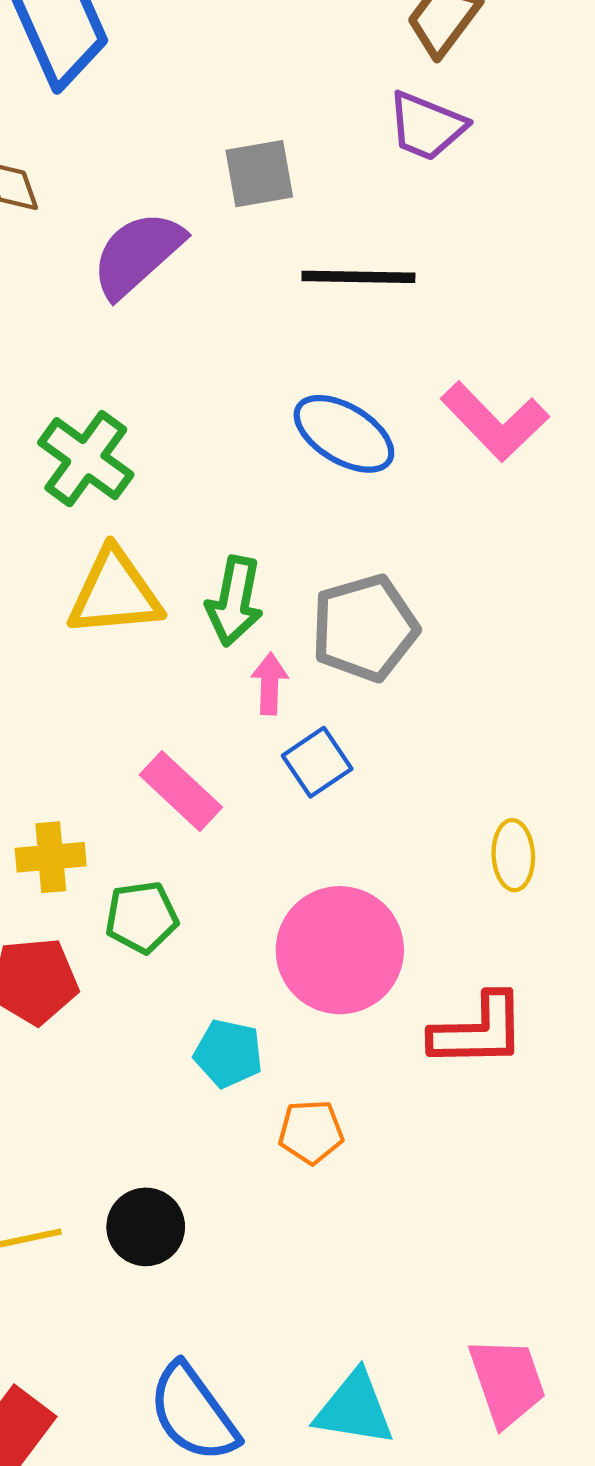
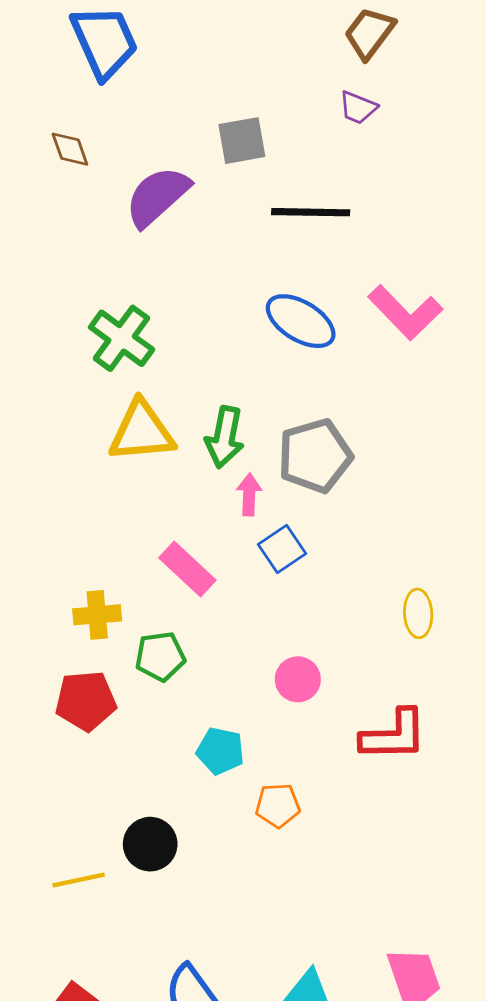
purple trapezoid: (427, 126) -> (358, 108), size x0.7
pink circle: (340, 950) -> (298, 679), size x0.5
black circle: (146, 1227) -> (150, 844), moved

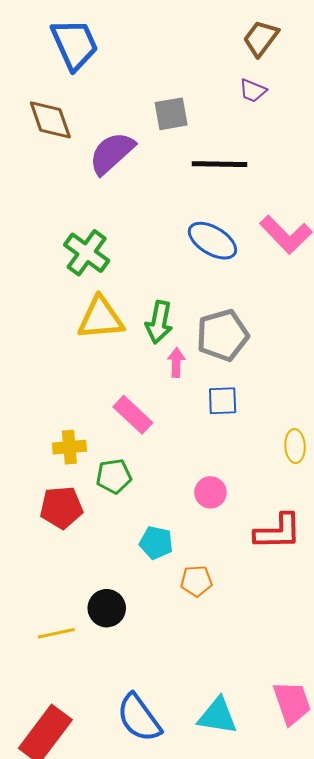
brown diamond: (70, 149) -> (50, 120), size x1.6
blue square: (282, 549) -> (223, 401), moved, turned 32

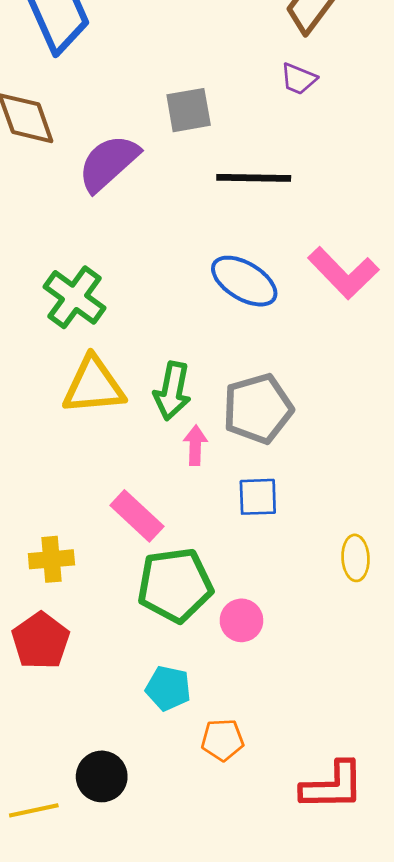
green pentagon: (114, 476) -> (175, 585), moved, size x1.6
red pentagon: (61, 507) -> (41, 641), turned -30
red L-shape: (278, 532) -> (332, 786), moved

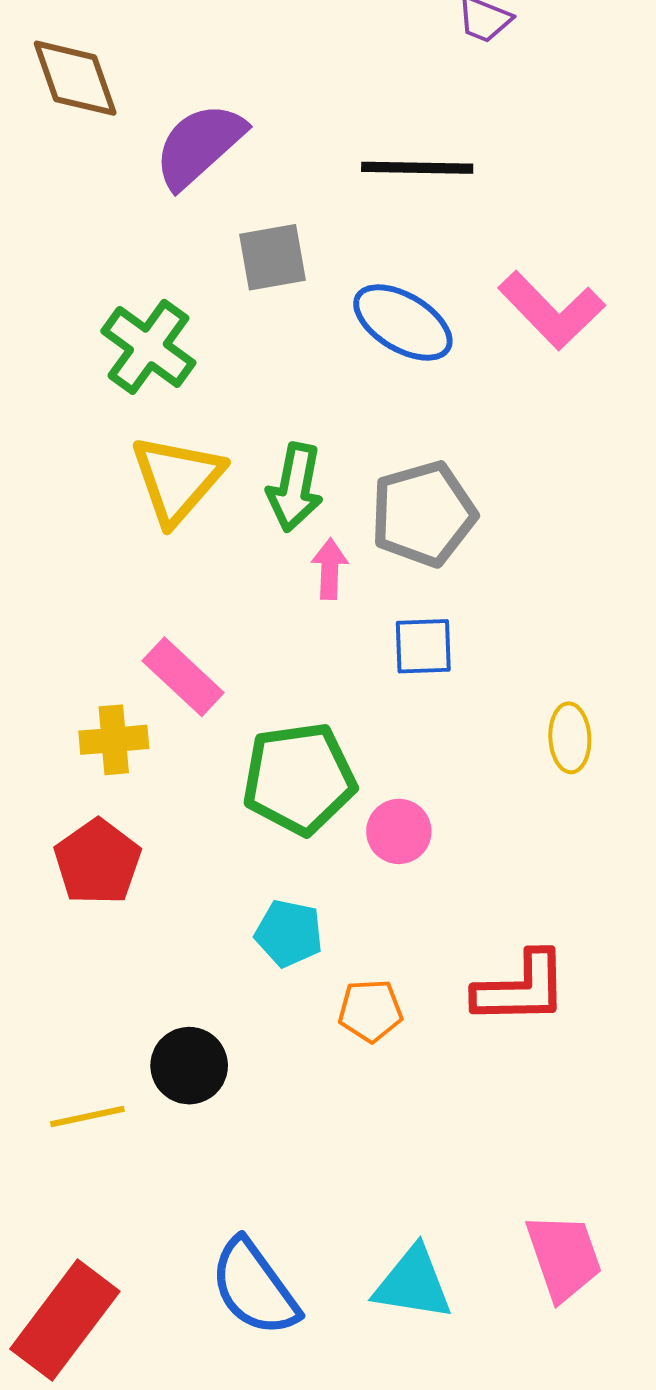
gray square: (189, 110) -> (273, 257), moved
yellow triangle: (94, 386) -> (177, 479), turned -44
pink rectangle: (137, 516) -> (183, 677), moved
red L-shape: (332, 786) -> (521, 988), moved

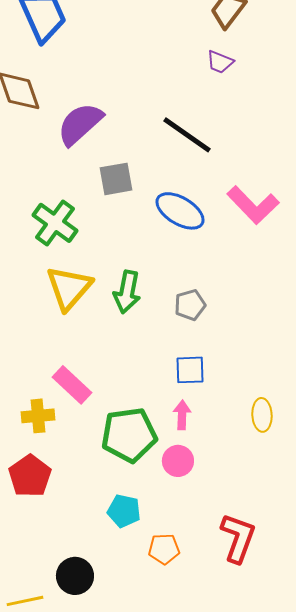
black line: (417, 168) -> (187, 135), turned 34
gray pentagon: (423, 514) -> (190, 305), size x0.6
pink arrow: (330, 569) -> (182, 415), moved
red L-shape: (521, 988) -> (238, 538), turned -69

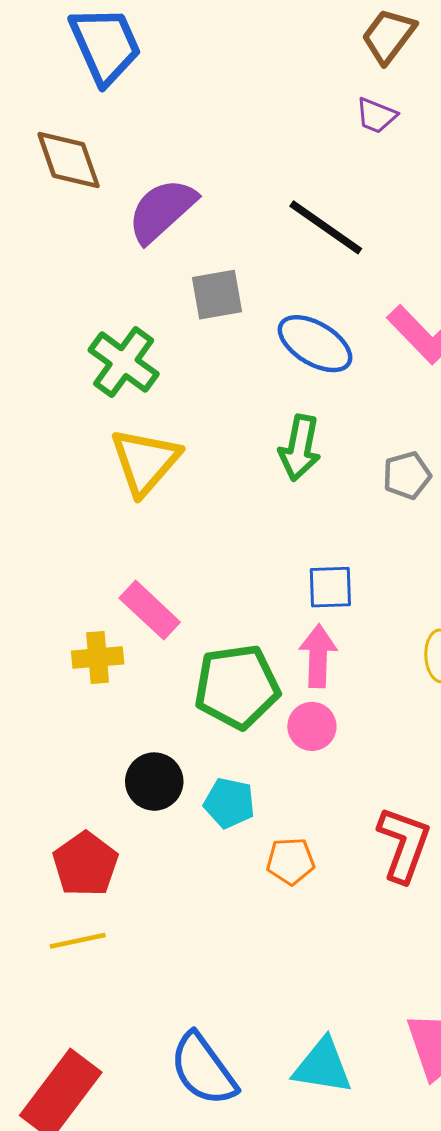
green arrow: (127, 292) -> (300, 448), moved
gray pentagon: (190, 305) -> (407, 475), moved
pink arrow: (182, 415) -> (318, 656), size x1.4
red pentagon: (30, 476) -> (85, 864), moved
black circle: (75, 576) -> (154, 782), moved

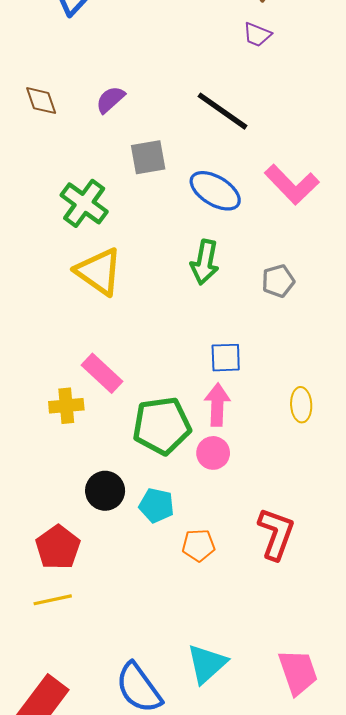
brown diamond: (69, 160) -> (41, 101), moved, size x0.7
purple semicircle: (162, 210) -> (110, 100), size x0.6
yellow triangle: (145, 462) -> (99, 272), turned -36
cyan triangle: (323, 1066) -> (207, 664), moved, turned -51

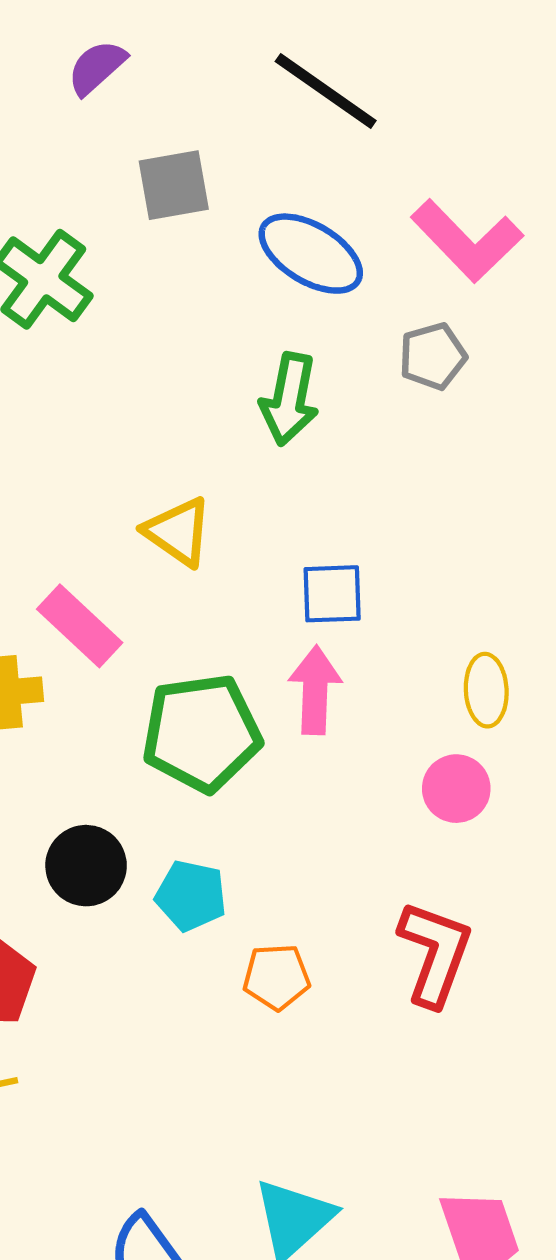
yellow triangle: (99, 272) -> (178, 532), moved, size x0.7
gray pentagon: (278, 281) -> (433, 356), moved
pink circle: (213, 453) -> (456, 789), moved

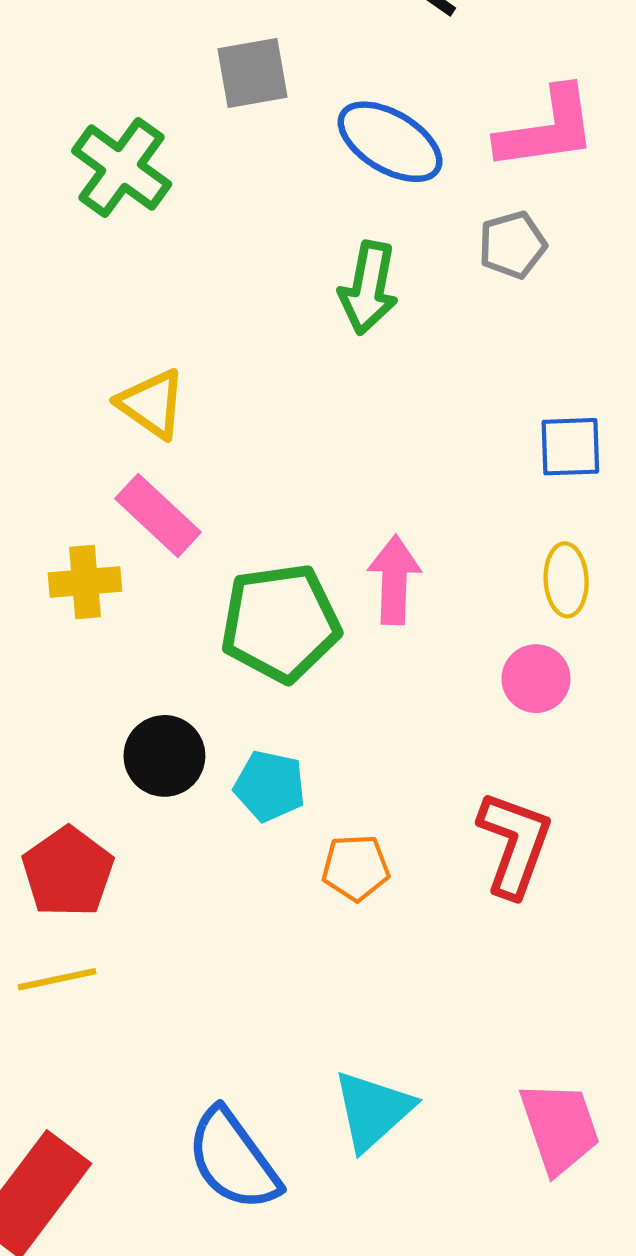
pink L-shape: (467, 241) -> (547, 129), turned -54
yellow triangle: (178, 532) -> (152, 404), moved
blue square: (332, 594) -> (570, 447), moved

